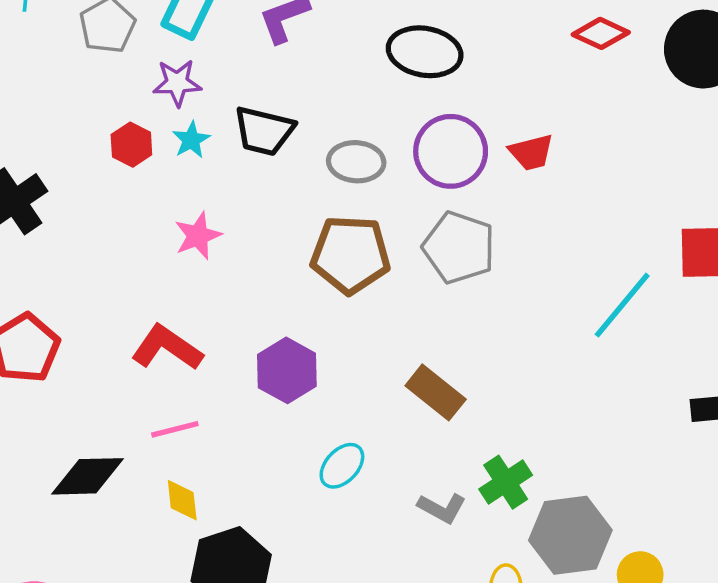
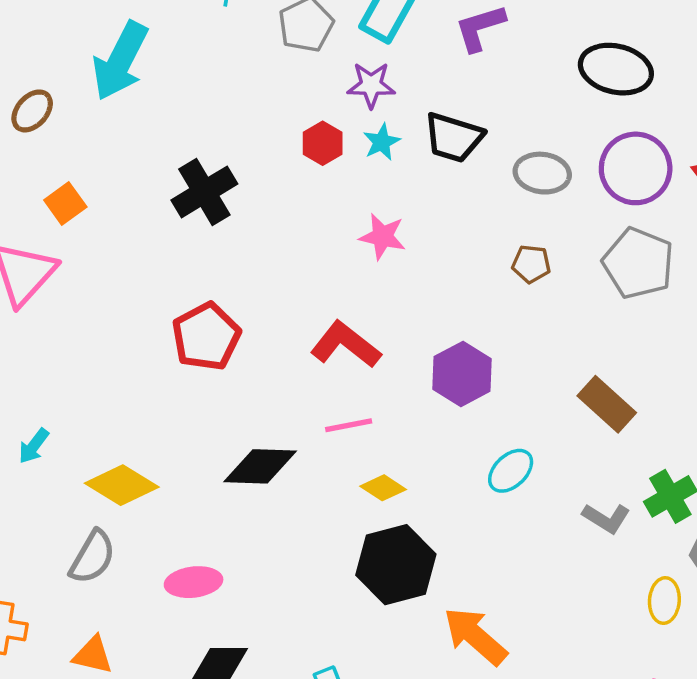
pink star: (198, 236) -> (382, 237), turned 30
brown pentagon: (350, 255) -> (531, 264), size x0.5
yellow diamond: (182, 500) -> (383, 488), moved, turned -54

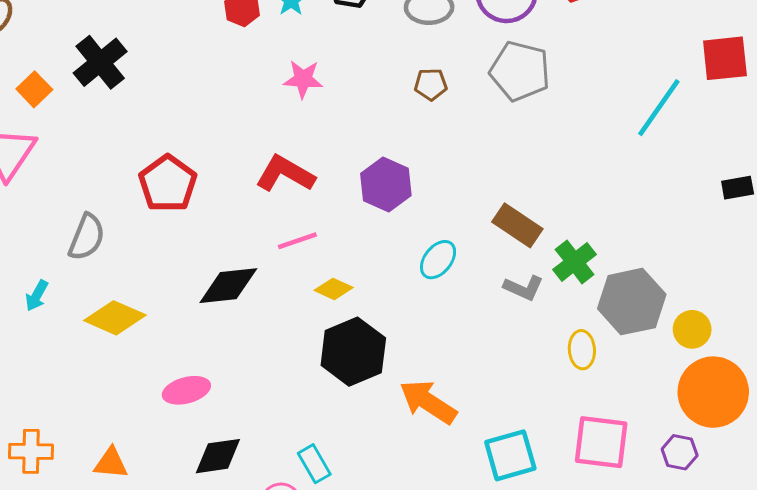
black cross: (204, 192) -> (100, 62), moved
brown rectangle: (607, 404) -> (517, 225), moved
gray semicircle: (92, 557) -> (87, 237), moved

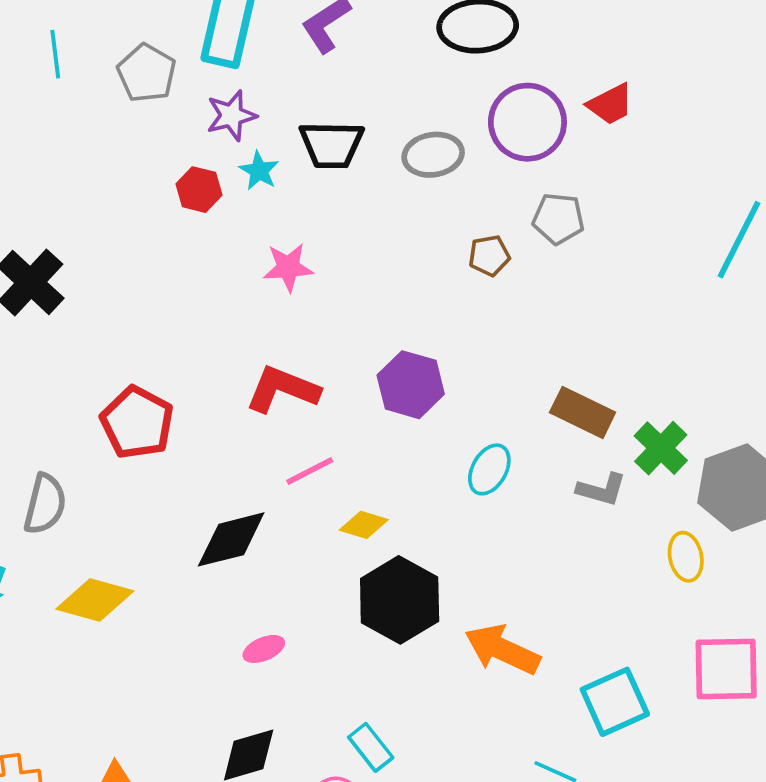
gray pentagon: (520, 71) -> (558, 219), size x0.7
brown pentagon: (431, 84) -> (489, 256), moved
pink ellipse: (186, 390) -> (264, 649), moved, size x0.7

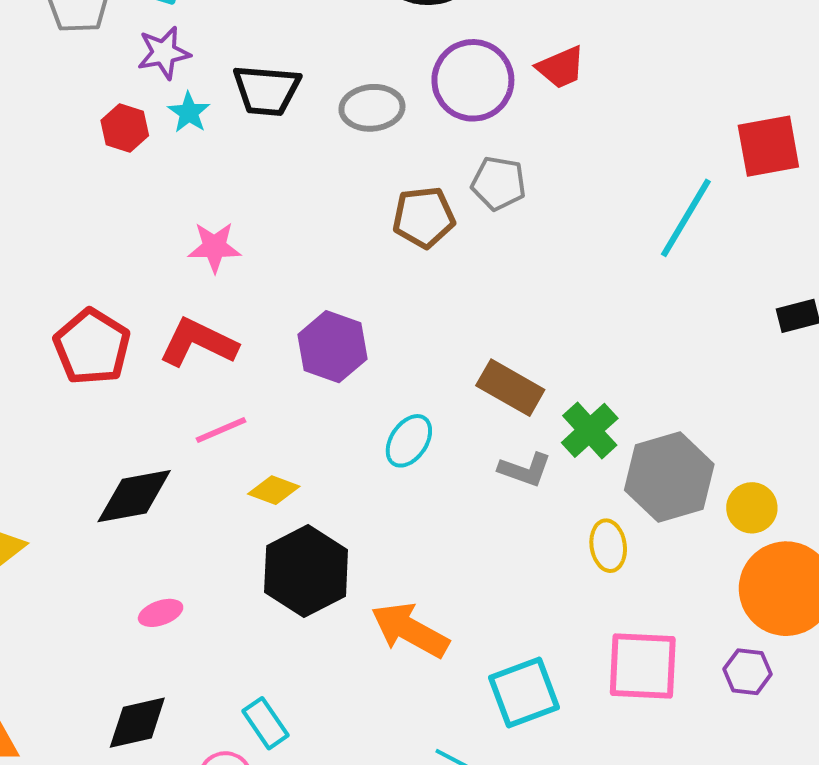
brown pentagon: (489, 256) -> (424, 217), size x1.4
pink star: (288, 267) -> (214, 247), moved
red pentagon: (137, 422) -> (92, 347), moved

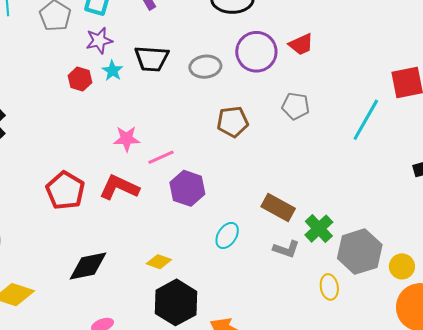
gray pentagon: (499, 183) -> (296, 106), moved
pink line: (221, 430) -> (161, 157), moved

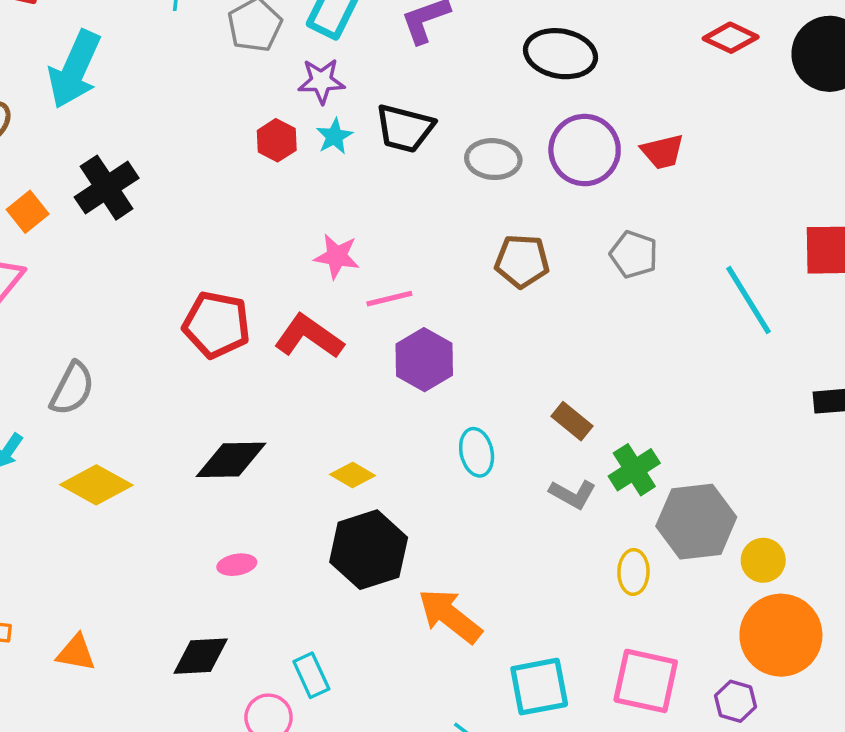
cyan line: (366, 120) -> (749, 300), turned -72
red pentagon: (65, 190) -> (216, 325), turned -30
brown rectangle: (278, 208) -> (572, 421), size x0.7
cyan ellipse: (227, 235) -> (477, 452), turned -56

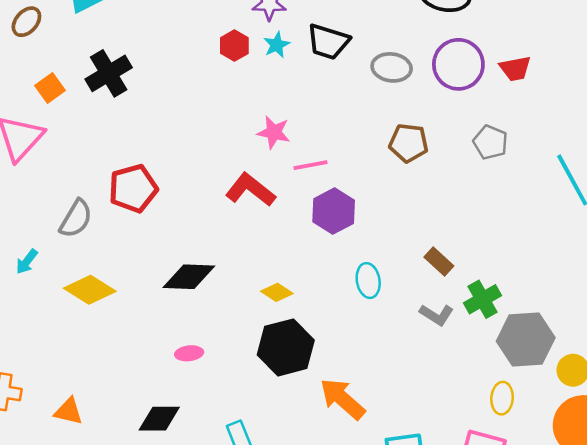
red pentagon: (216, 325) -> (133, 188), moved, turned -30
yellow ellipse: (633, 572) -> (502, 398), moved

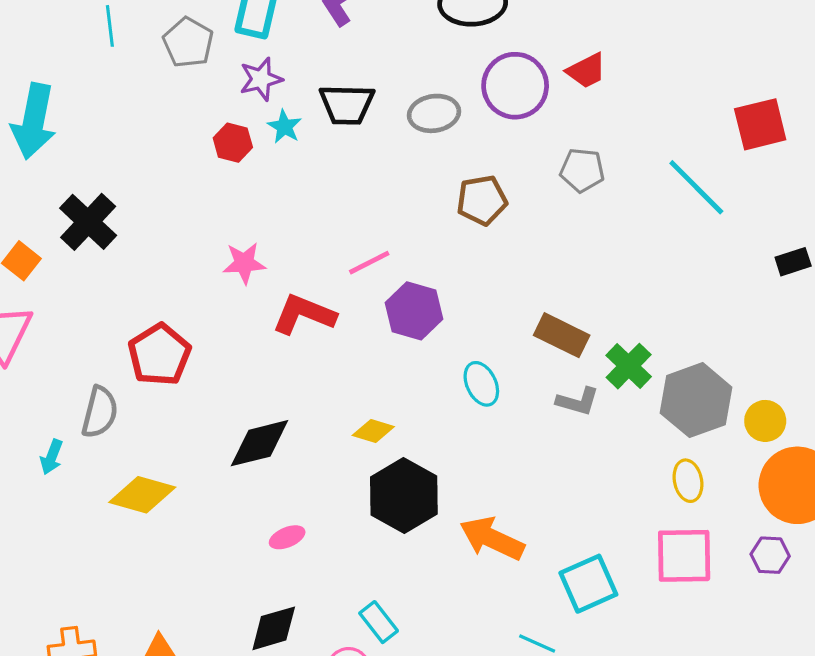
pink star: (274, 132) -> (244, 263), moved
brown rectangle: (439, 261) -> (562, 335), size x1.4
cyan arrow: (27, 262) -> (52, 457), moved

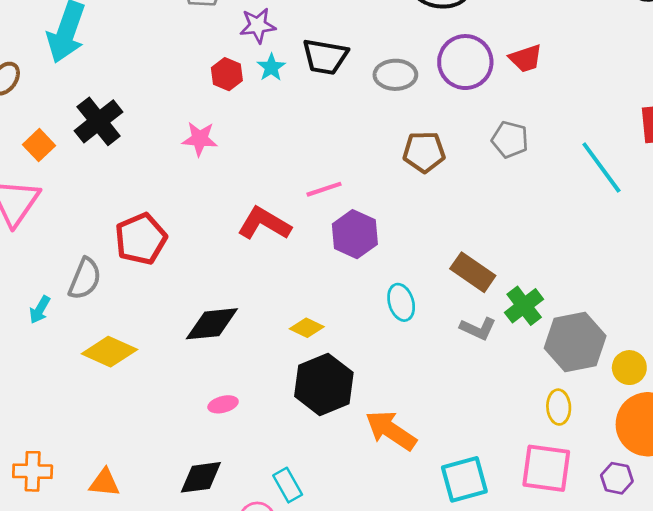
pink star: (244, 263) -> (200, 139), moved

